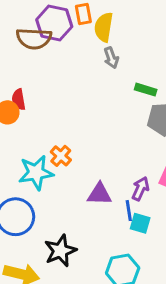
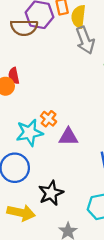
gray arrow: (111, 58) -> (85, 40), size x1.6
purple triangle: (99, 194) -> (68, 137), moved

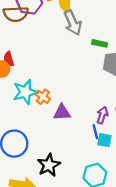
cyan star: (29, 133) -> (25, 92), moved

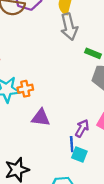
orange cross: (43, 97) -> (25, 89), moved, turned 32

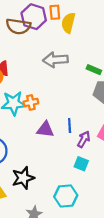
gray arrow: (69, 27) -> (55, 60), moved, turned 100
blue line: (72, 144) -> (70, 125), moved

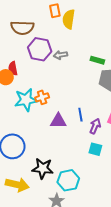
purple hexagon: (34, 17) -> (40, 49), moved
gray arrow: (55, 60) -> (60, 55), size x0.6
black star: (23, 178) -> (43, 168), turned 30
cyan hexagon: (66, 196) -> (68, 180), moved

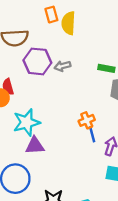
orange cross: (42, 97) -> (87, 120), moved
purple triangle: (58, 121) -> (35, 146), moved

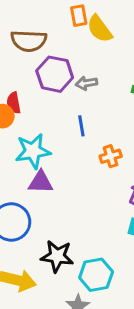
yellow semicircle: (68, 23) -> (100, 29), turned -45
blue line: (92, 134) -> (81, 126), moved

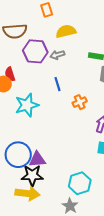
yellow semicircle: (100, 29) -> (66, 31), moved, turned 120
purple triangle: (41, 182) -> (37, 159), moved
black star: (57, 256) -> (32, 175), moved

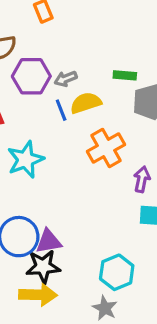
yellow semicircle: (66, 31) -> (86, 103), moved
blue line: (57, 84) -> (61, 110), moved
orange cross: (80, 102) -> (106, 148), size x1.6

